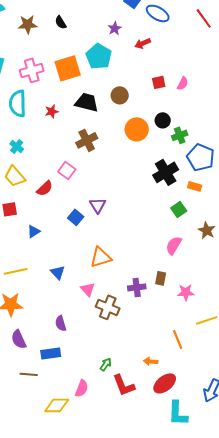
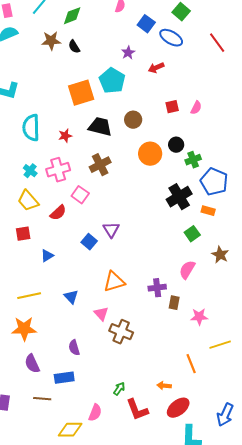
brown star: (28, 24) -> (51, 41), moved
pink cross: (32, 70) -> (58, 170), moved
purple cross: (137, 287) -> (157, 288), moved

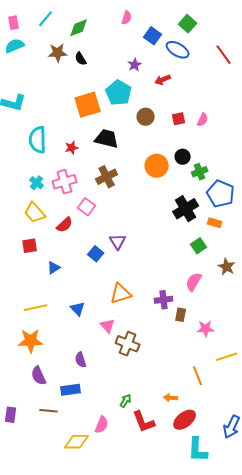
brown circle: (133, 120) -> (146, 117), moved

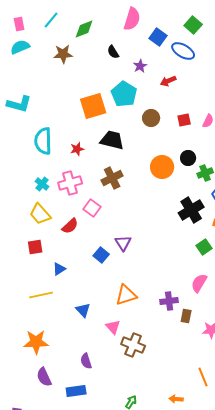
pink semicircle: (127, 18) -> (132, 19), size x1.6
black semicircle: (81, 59) -> (113, 52), moved
yellow line: (36, 308) -> (41, 295), moved

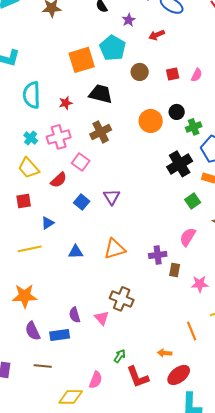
blue square: (101, 255) -> (82, 202), moved
blue triangle: (83, 310) -> (76, 252), moved, turned -49
pink triangle: (113, 327) -> (102, 318), moved
blue rectangle: (76, 391) -> (60, 335), moved

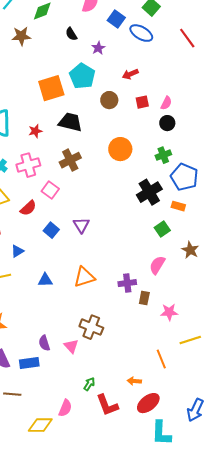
red arrow: (157, 35) -> (130, 74), moved
black circle: (177, 112) -> (167, 123), moved

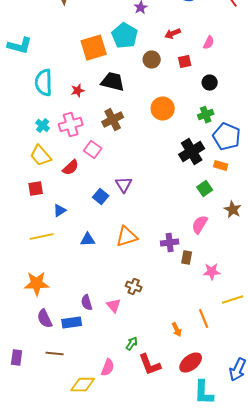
pink semicircle: (166, 103) -> (209, 43), moved
blue square: (51, 230) -> (101, 197), moved
brown cross: (91, 327) -> (134, 287), size x0.7
orange arrow: (134, 381) -> (177, 330), moved, turned -120

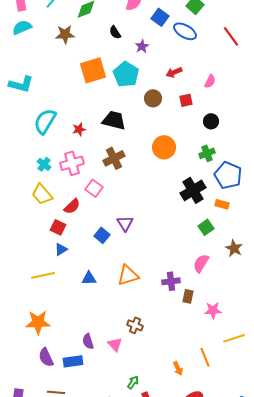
orange square: (94, 48) -> (93, 70), moved
cyan semicircle: (44, 83) -> (45, 121), turned 32
red square: (36, 189) -> (58, 227), moved, turned 35

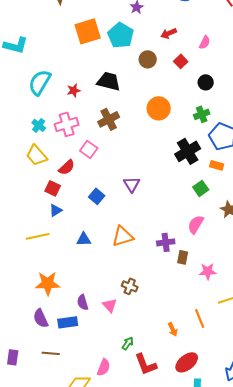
red square: (186, 100) -> (181, 61), turned -32
purple triangle: (125, 223) -> (132, 184), moved
orange star: (38, 322) -> (48, 283), moved

